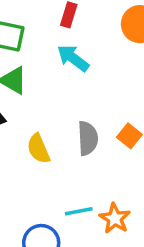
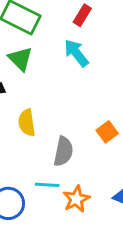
gray semicircle: (88, 138) -> (63, 151), moved

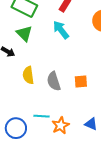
orange square: (107, 132) -> (81, 81), turned 32
gray semicircle: (63, 151) -> (54, 81), moved, turned 150

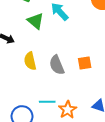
green triangle: (24, 33) -> (36, 21), moved

